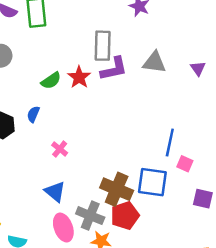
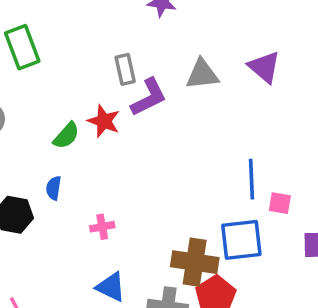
gray rectangle: (103, 46) -> (125, 69), size x0.7
purple triangle: (198, 68) -> (264, 67), size x1.5
pink cross: (60, 149) -> (102, 227), turned -35

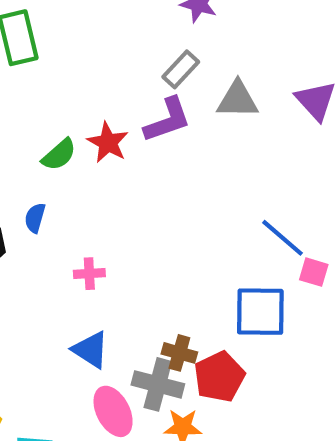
gray rectangle: (125, 69) -> (181, 69), moved, turned 48
blue line: (252, 179) -> (282, 238), turned -54
brown cross: (195, 262) -> (179, 353), moved, size x0.6

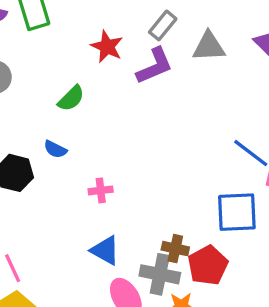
red star: (108, 143) -> (107, 47), moved
blue semicircle: (35, 218) -> (55, 149), turned -75

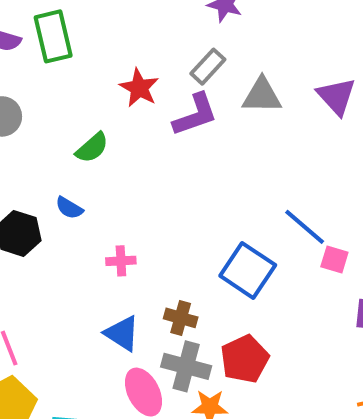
blue square: (237, 212) -> (248, 270), moved, turned 33
brown cross: (175, 249) -> (181, 318), moved

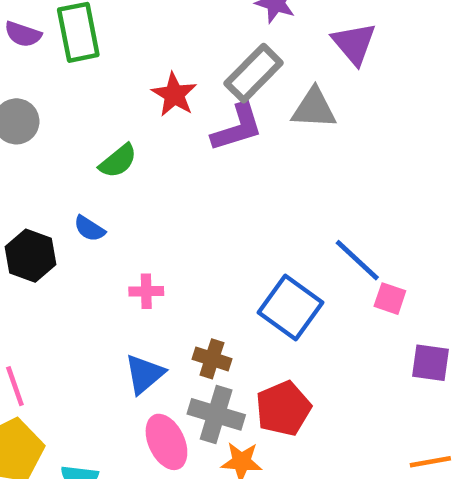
gray rectangle: (208, 67) -> (254, 73), size x1.4
purple triangle: (336, 96) -> (354, 43), moved
blue triangle: (122, 333) -> (144, 374), turned 45

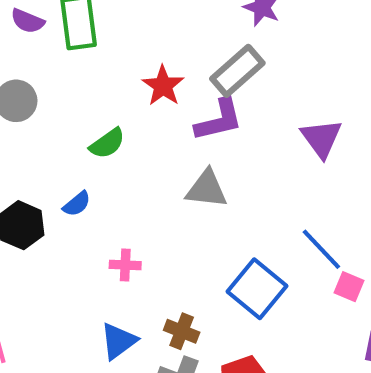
purple triangle: (354, 43) -> (321, 138), moved
gray triangle: (314, 108) -> (207, 189), moved
blue semicircle: (89, 229) -> (77, 204), turned -76

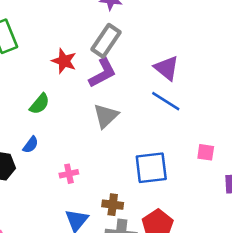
gray triangle: (207, 189) -> (106, 116), turned -36
blue line: (321, 249) -> (166, 101), moved
blue square: (257, 289) -> (151, 168), turned -32

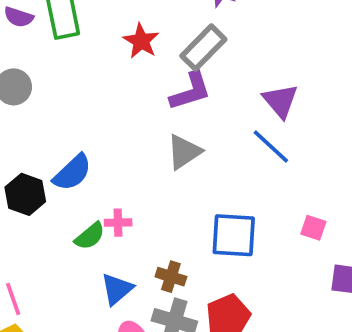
red star: (64, 61) -> (141, 41), moved
green semicircle: (40, 104) -> (90, 236), moved
blue semicircle: (31, 145) -> (72, 173), size x1.6

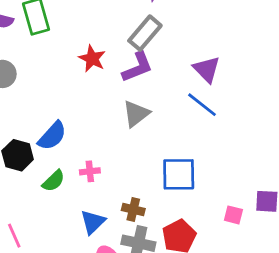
red star: (141, 41) -> (92, 59), moved
pink square: (313, 228) -> (233, 215), moved
green semicircle: (90, 236) -> (54, 181), moved

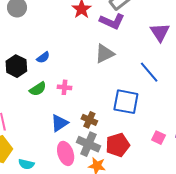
purple L-shape: (137, 67) -> (112, 21), turned 35
blue line: (202, 105) -> (149, 72), moved
blue semicircle: (52, 136) -> (43, 57), size x0.6

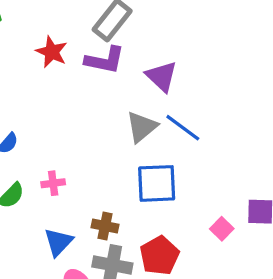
purple triangle: (160, 32) -> (162, 76), moved
gray triangle: (105, 54) -> (142, 127), moved
pink square: (158, 138) -> (222, 229), turned 32

